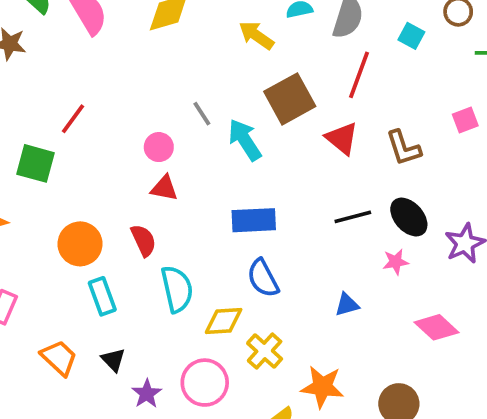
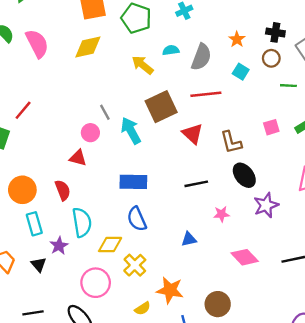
red line: (359, 75) -> (206, 94), turned 60
pink circle: (159, 147) -> (90, 133), moved
black ellipse: (409, 217) -> (244, 175), moved
purple star: (147, 394) -> (59, 246), moved

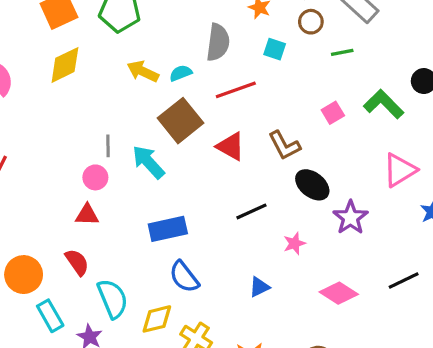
cyan semicircle: (171, 50) -> (181, 73), moved
gray line: (105, 112) -> (108, 146), turned 42

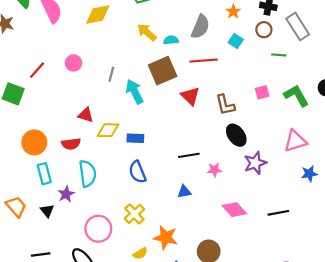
pink circle: (95, 177) -> (73, 63), moved
black line: (251, 211) -> (189, 155), moved
blue rectangle: (168, 229) -> (135, 138), size x0.7
red semicircle: (77, 262) -> (71, 144), turned 102
yellow diamond: (157, 319) -> (108, 130), moved

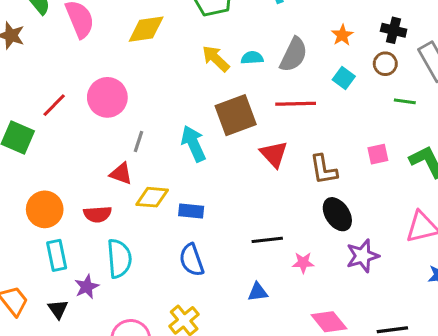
cyan semicircle: (171, 40) -> (252, 58), moved
pink circle: (73, 63) -> (107, 97), size x1.6
gray line: (111, 74) -> (139, 142), moved

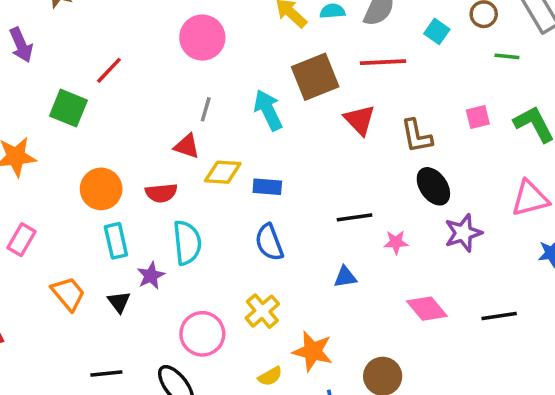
pink circle: (107, 97) -> (202, 38), moved

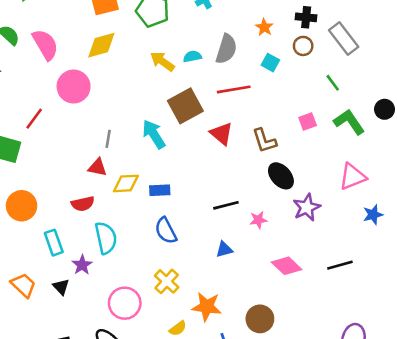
pink circle: (202, 38) -> (74, 86), moved
green line: (507, 56) -> (333, 83), moved, turned 54
orange circle: (101, 189) -> (22, 206), moved

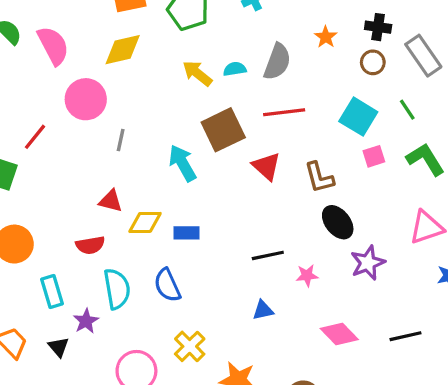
cyan square: (270, 63) -> (358, 117), moved, size x1.6
gray line: (108, 139) -> (121, 140), moved
blue semicircle: (166, 231) -> (167, 285), moved

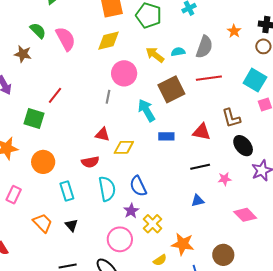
pink circle: (86, 99) -> (124, 73), moved
red triangle: (266, 166) -> (202, 132), moved, turned -30
blue rectangle: (186, 233) -> (166, 136), moved
purple star: (86, 321) -> (131, 211), moved

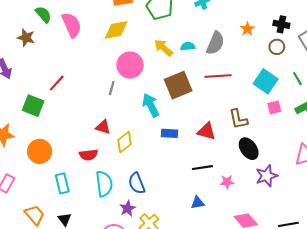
yellow diamond: (124, 147) -> (125, 142), turned -40

